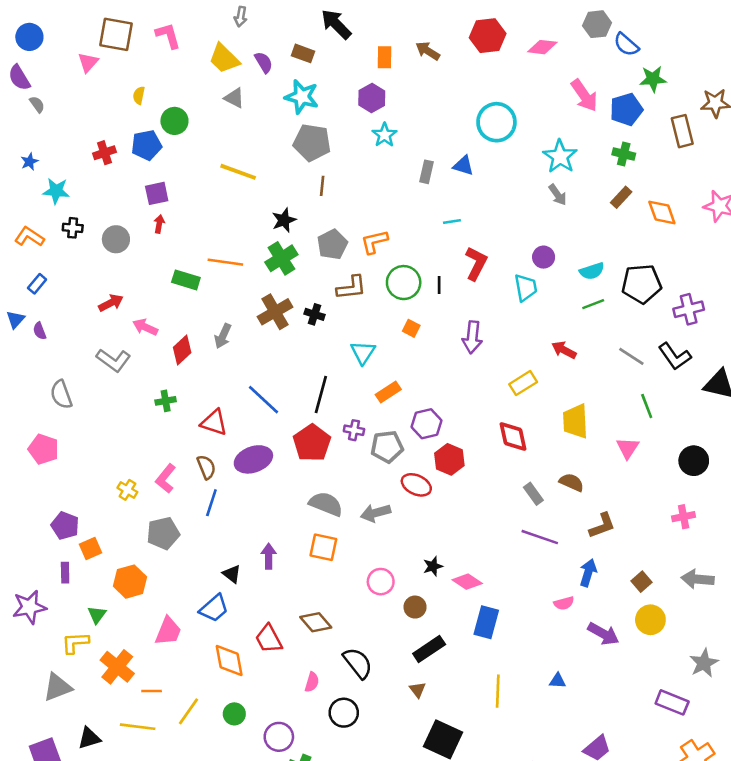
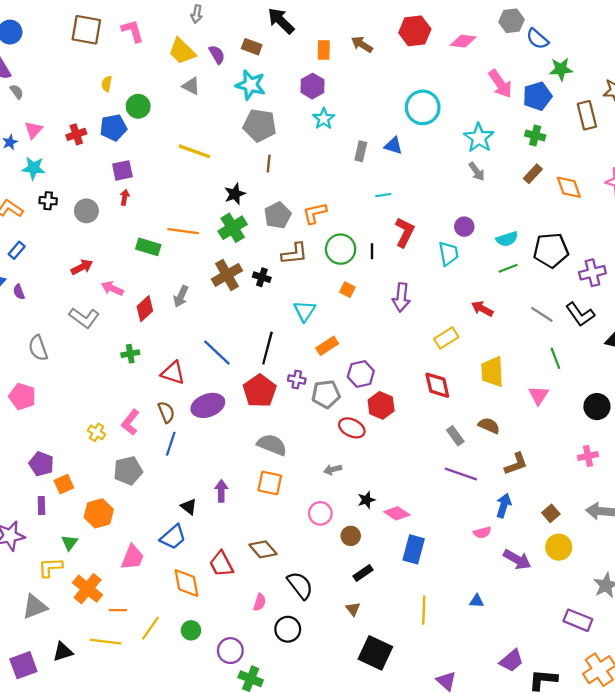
pink triangle: (88, 62) -> (34, 130), moved
gray arrow: (376, 513) -> (333, 470), moved, size x0.7
black rectangle: (429, 649) -> (363, 573), size x0.7

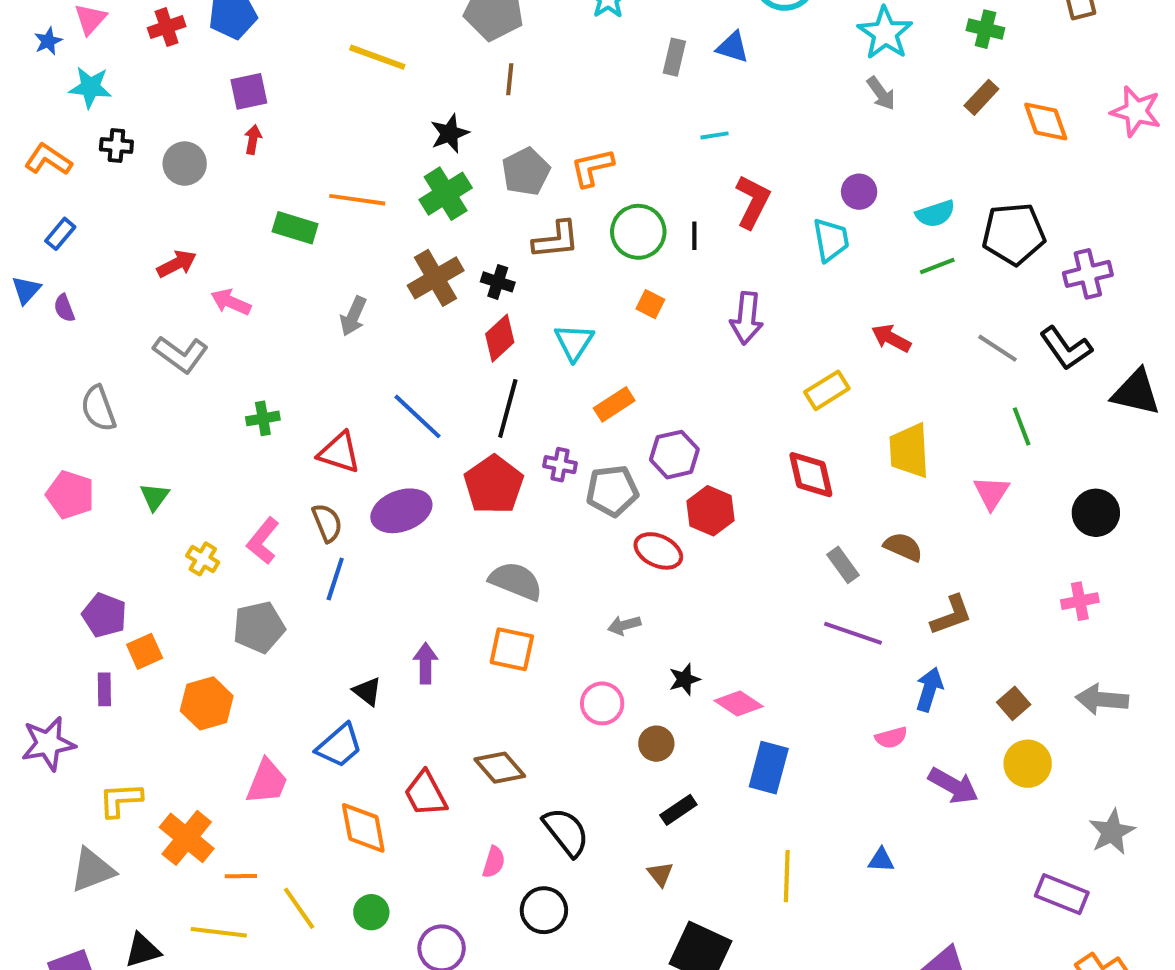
red diamond: (145, 309) -> (500, 338), moved
green triangle: (70, 543) -> (155, 497), moved
yellow line: (151, 628) -> (299, 908), turned -70

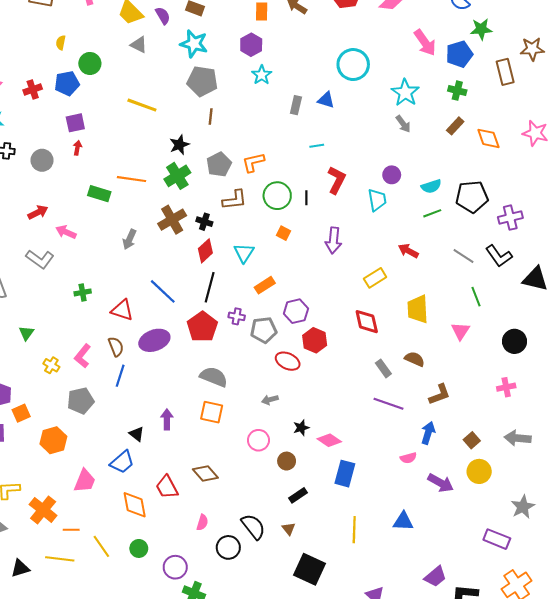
black semicircle: (566, 832) -> (253, 527), moved
blue triangle: (881, 860) -> (403, 521), size x1.5

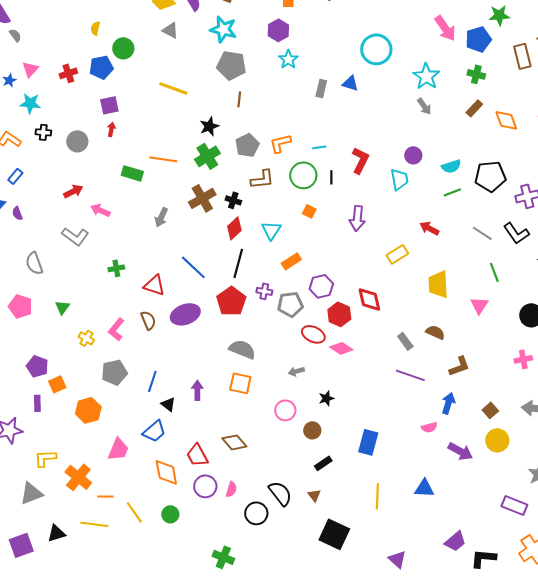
cyan line: (317, 146) -> (319, 147), moved
red diamond: (367, 322) -> (369, 299), moved
blue line: (120, 376) -> (152, 381), moved
pink diamond: (329, 440) -> (341, 348), moved
purple circle: (175, 567) -> (205, 486), moved

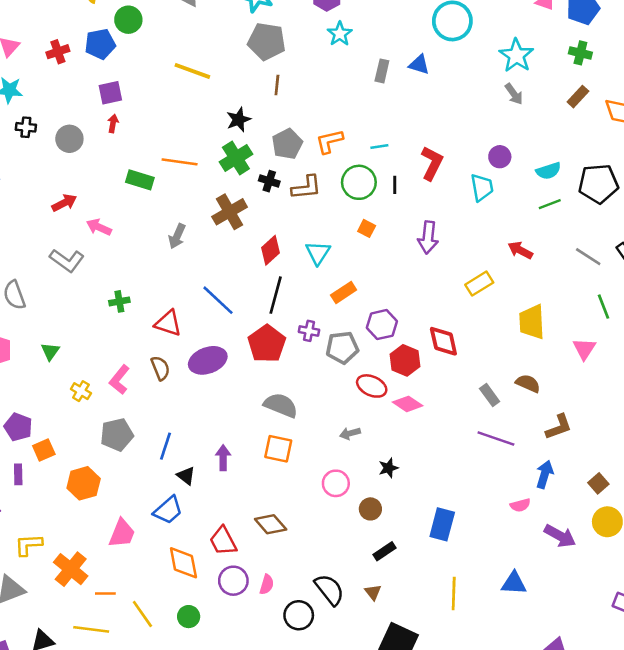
black cross: (233, 200) -> (269, 181), moved

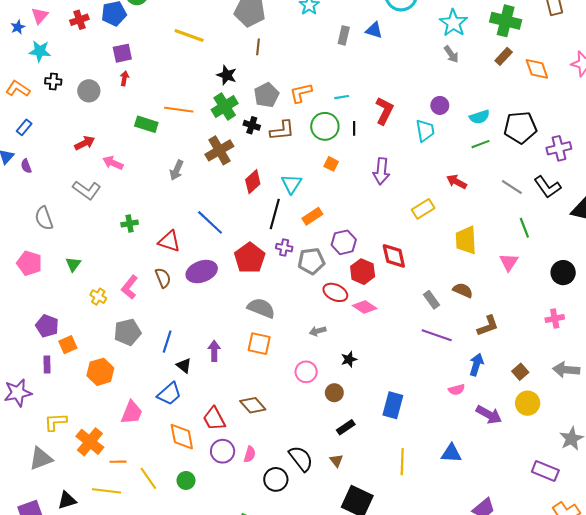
green cross: (580, 53) -> (506, 21), size x1.6
black star: (238, 120) -> (227, 75), turned -30
black line: (276, 295) -> (275, 214), moved

